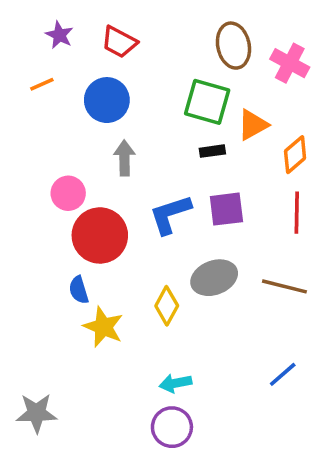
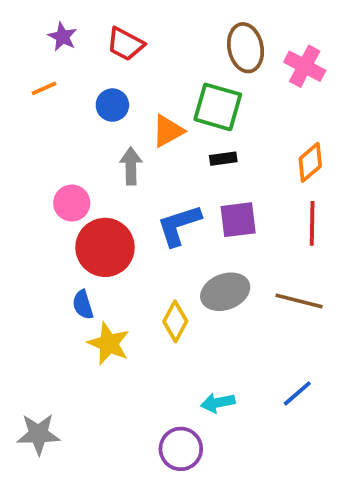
blue circle: (107, 100) -> (112, 105), size x0.7
orange triangle: (253, 125) -> (168, 131), moved
cyan arrow: (175, 383) -> (218, 403), moved

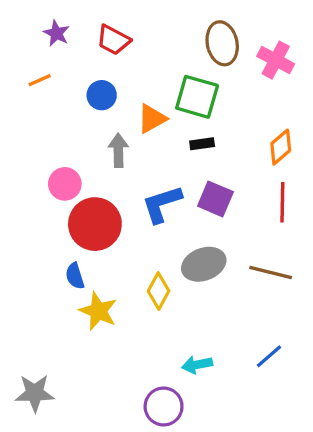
purple square: (238, 220) -> (215, 199), turned 30

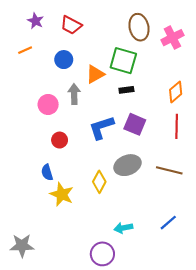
pink cross: (276, 60) -> (172, 38), turned 35
pink circle: (65, 184) -> (48, 104), moved
red circle: (95, 224) -> (60, 140), size x0.5

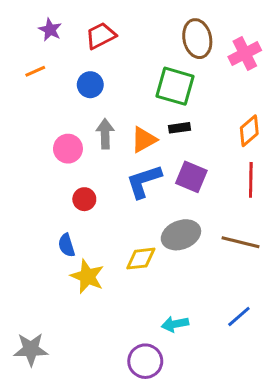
red trapezoid: (71, 25) -> (101, 36), turned 125
orange triangle: (95, 74) -> (144, 140), moved
yellow diamond: (99, 182) -> (141, 259), turned 55

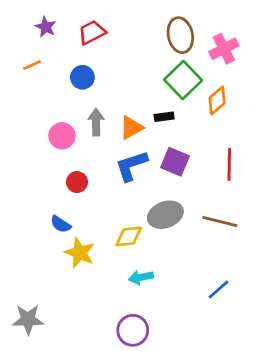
green square: (175, 86) -> (183, 80), moved, turned 30
orange diamond: (249, 131) -> (217, 100), moved
blue semicircle: (66, 245) -> (61, 224), turned -40
cyan arrow: (175, 324) -> (141, 277), moved

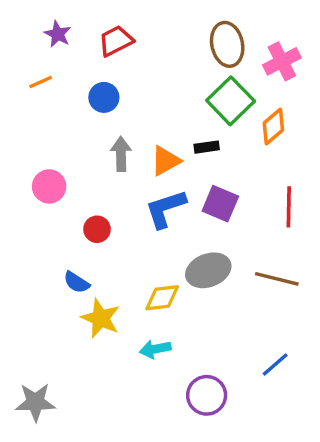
pink circle: (62, 136) -> (49, 186), moved
cyan arrow: (141, 277) -> (155, 349), moved
purple circle: (133, 330) -> (207, 395), moved

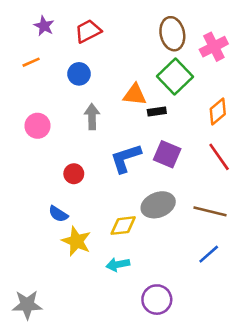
orange diamond: (273, 127) -> (218, 111), moved
orange triangle: (166, 161) -> (135, 95), moved, turned 35
pink circle: (49, 186) -> (37, 126), moved
red line: (289, 207) -> (219, 157), turned -36
blue line: (275, 364) -> (209, 254), moved

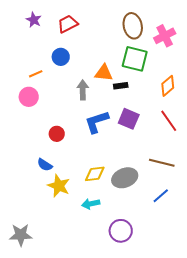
orange line: (31, 62) -> (36, 74), moved
green square: (175, 76) -> (135, 59), turned -32
gray arrow: (92, 117) -> (83, 90), moved
gray ellipse: (158, 205) -> (125, 178), moved

